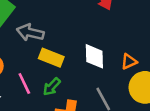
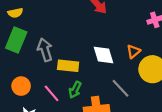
gray arrow: (30, 32) -> (45, 50), turned 75

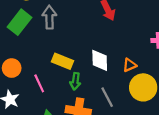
gray arrow: (45, 50) -> (49, 17), moved
green arrow: (75, 90) -> (75, 81), moved, turned -35

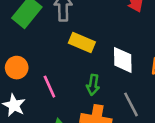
yellow rectangle: (63, 61) -> (82, 42), moved

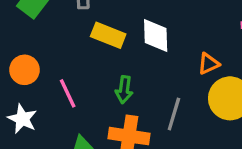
white diamond: (123, 60) -> (156, 36), moved
gray line: (131, 104) -> (174, 114), turned 45

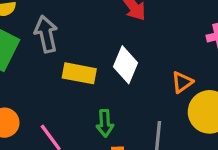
white diamond: (156, 36) -> (126, 65), turned 36

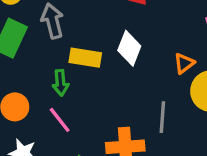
green arrow: (105, 123) -> (61, 83), moved

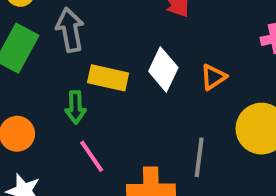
orange triangle: (184, 63) -> (213, 77), moved
pink line: (60, 120) -> (92, 156), moved

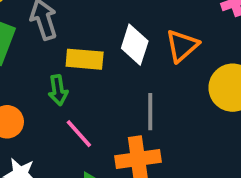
orange triangle: (213, 77) -> (182, 46), size x1.4
gray line: (199, 157) -> (150, 112), moved

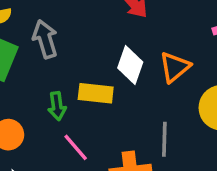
yellow rectangle: (85, 59) -> (96, 93), moved
gray line: (150, 112) -> (164, 139), moved

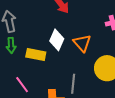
orange triangle: (175, 67) -> (82, 43), turned -36
green arrow: (57, 106) -> (11, 45), moved

